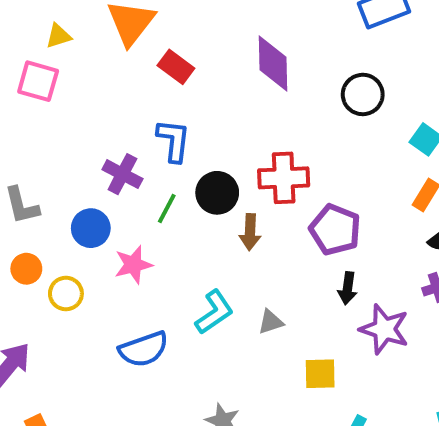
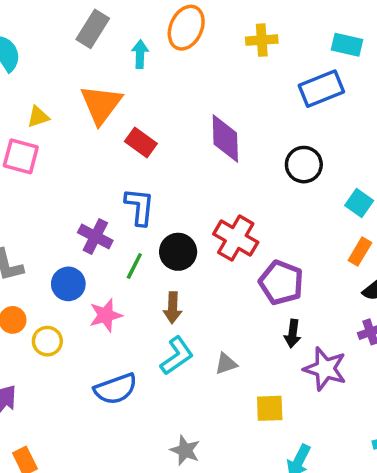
red cross: (284, 178) -> (236, 238), turned 33
brown arrow: (250, 232) -> (173, 308), moved

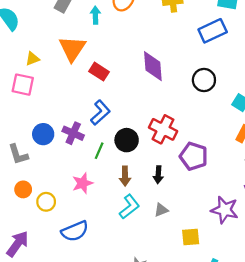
blue L-shape: (139, 207) -> (100, 113), turned 45
blue circle: (68, 284) -> (43, 134), moved
black arrow: (293, 334) -> (158, 175), moved
blue semicircle: (116, 389) -> (75, 231), moved

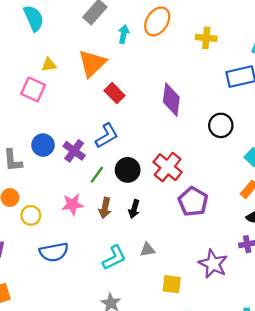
black arrow: (158, 175) -> (134, 209), moved
brown arrow: (125, 176) -> (105, 208), moved
cyan L-shape: (129, 207) -> (114, 258), moved

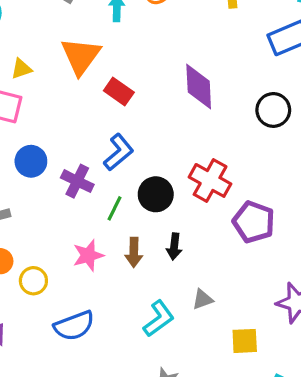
blue circle: (43, 145) -> (31, 161), moved

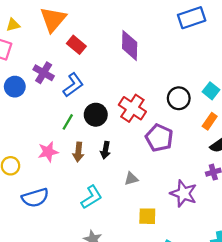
black circle: (273, 110) -> (179, 98), moved
purple cross: (77, 181) -> (44, 73), moved
gray triangle: (203, 299) -> (131, 179), moved

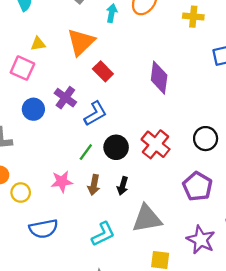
purple pentagon: (159, 138) -> (198, 186), moved
gray triangle: (131, 179) -> (147, 219), size x2.0

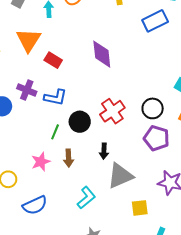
blue L-shape: (95, 114) -> (55, 97), turned 55
black circle: (206, 139) -> (153, 108), moved
red cross: (156, 144) -> (112, 111), turned 30
black arrow: (123, 186) -> (104, 151), moved

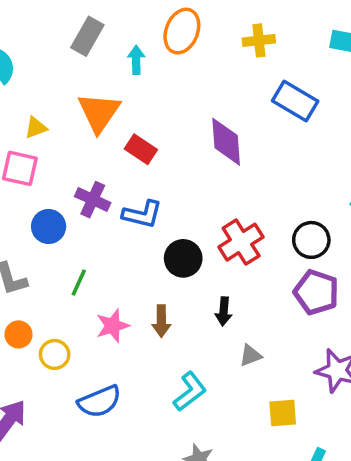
blue rectangle: (155, 21) -> (295, 101), moved, turned 55
green line: (55, 132) -> (79, 283), moved
gray triangle: (120, 176) -> (250, 355), size x0.5

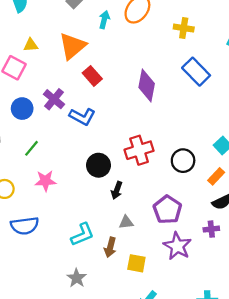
black circle: (183, 258) -> (98, 165), moved
purple pentagon: (316, 292) -> (167, 210), moved
brown arrow: (161, 321) -> (110, 247), moved

